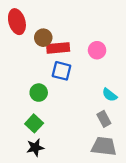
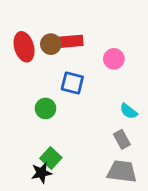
red ellipse: (17, 22) -> (24, 47), moved
red rectangle: (58, 48) -> (70, 41), moved
green square: (34, 123) -> (51, 158), moved

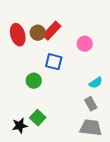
red rectangle: (70, 41) -> (52, 31), turned -42
cyan semicircle: (129, 111) -> (96, 83), turned -72
black star: (41, 173) -> (20, 126), moved

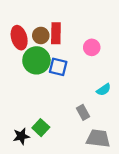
red rectangle: (52, 31) -> (56, 33), turned -42
green circle: (34, 81) -> (36, 60), moved, size x1.6
gray rectangle: (91, 104) -> (83, 112), moved

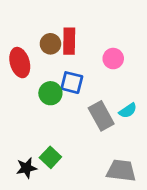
red ellipse: (19, 38) -> (20, 63), moved
green circle: (36, 60) -> (50, 93), moved, size x0.7
gray rectangle: (83, 112) -> (101, 116), moved, size x1.5

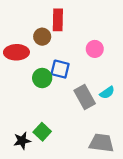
red rectangle: (69, 41) -> (58, 20), moved
red ellipse: (20, 63) -> (16, 52), turned -75

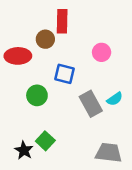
green circle: (42, 78) -> (37, 95), moved
black star: (22, 141) -> (24, 150), turned -30

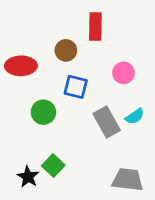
red rectangle: (62, 21) -> (95, 27), moved
brown circle: (45, 39) -> (66, 50), moved
pink circle: (102, 52) -> (123, 73), moved

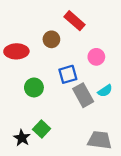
red rectangle: (95, 27) -> (74, 21), turned -50
blue square: (76, 87) -> (68, 74), moved, turned -30

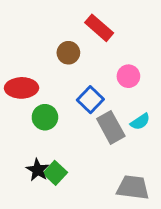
red ellipse: (16, 51) -> (22, 88), moved
blue square: (68, 74) -> (90, 100), turned -30
black star: (22, 138) -> (38, 170), moved

